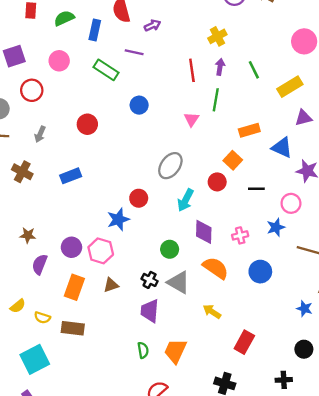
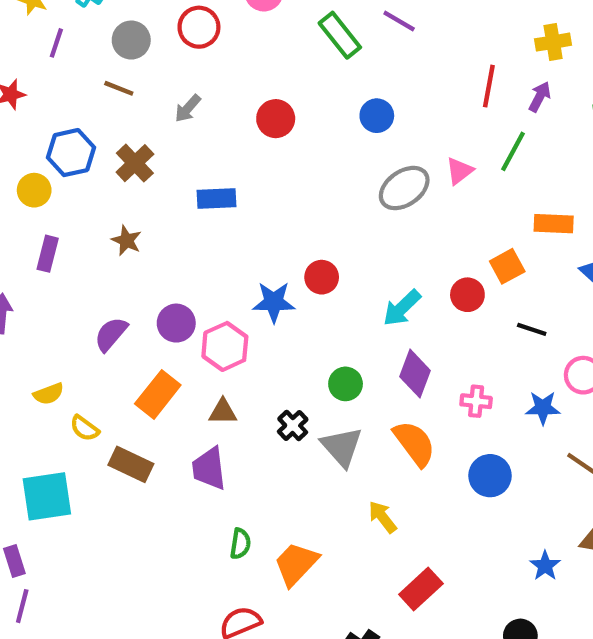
gray ellipse: (170, 166) -> (404, 188), moved
brown star: (28, 235) -> (126, 240), moved
purple trapezoid: (150, 311) -> (209, 469), moved, turned -30

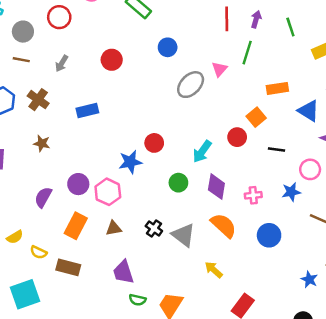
green circle: (346, 384) -> (178, 183), moved
purple trapezoid: (209, 469) -> (123, 272), moved
green semicircle: (240, 544) -> (138, 300), turned 105

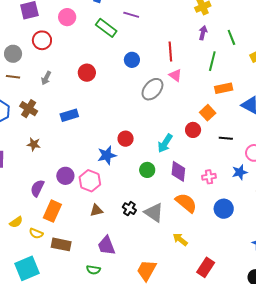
red line: (227, 19) -> (170, 52), moved
green line: (247, 53) -> (212, 61), moved
pink triangle: (219, 69) -> (175, 75), turned -32
orange rectangle: (76, 226) -> (52, 211), moved
green semicircle: (138, 300) -> (93, 270), moved

